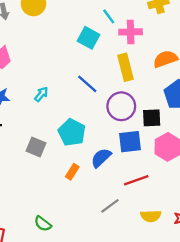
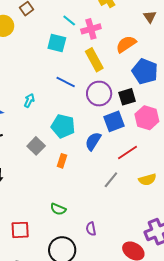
gray square: (36, 147) -> (36, 146), turned 36
orange rectangle: (72, 172) -> (62, 161), moved

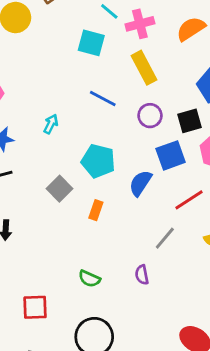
orange semicircle: (126, 44) -> (191, 29), moved
purple circle: (99, 94) -> (150, 116), size x0.7
purple semicircle: (91, 229) -> (142, 275), moved

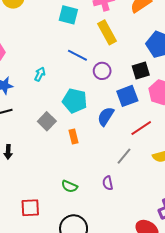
purple circle: (150, 116) -> (102, 71), moved
orange rectangle: (96, 210) -> (74, 137), turned -32

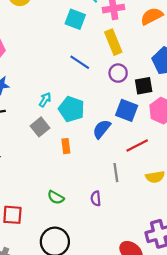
purple circle: (102, 71) -> (118, 73), moved
cyan arrow: (40, 74) -> (45, 100), moved
blue square: (127, 96) -> (127, 110), turned 35
gray line: (124, 156) -> (116, 173), turned -54

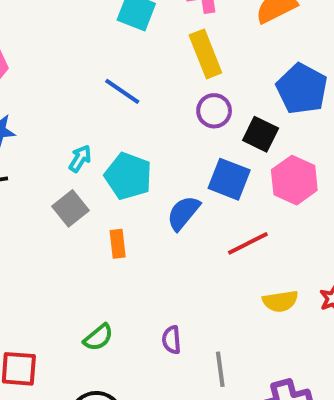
blue line: (80, 62) -> (122, 91), moved
black square: (144, 86) -> (261, 134), turned 36
gray line: (116, 173) -> (220, 369), moved
green semicircle: (56, 197) -> (98, 337), turned -70

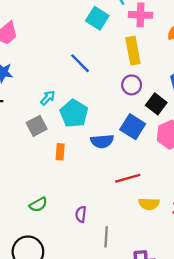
blue semicircle: (183, 213) -> (102, 141), turned -145
red line: (248, 243) -> (128, 178), moved

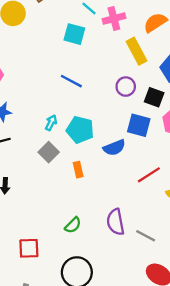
yellow rectangle: (133, 51) -> (136, 51), moved
purple semicircle: (81, 214) -> (116, 222), size x1.6
gray line: (106, 237) -> (146, 236), turned -48

